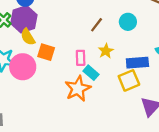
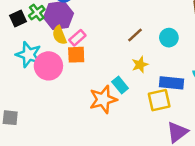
orange square: (46, 52) -> (76, 55), turned -30
pink rectangle: (81, 58) -> (77, 38), moved, turned 40

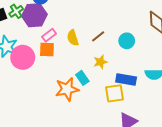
yellow semicircle: (59, 35) -> (73, 38), moved

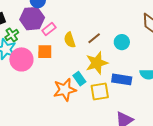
green cross: (16, 11) -> (12, 35), moved
pink rectangle: (49, 35) -> (49, 29), moved
yellow star: (100, 62) -> (97, 63), size x1.6
yellow square: (114, 93) -> (100, 92), moved

